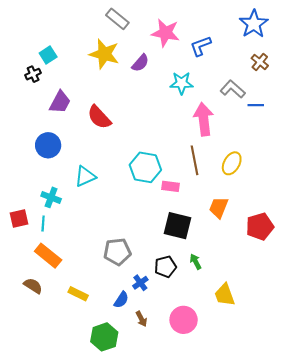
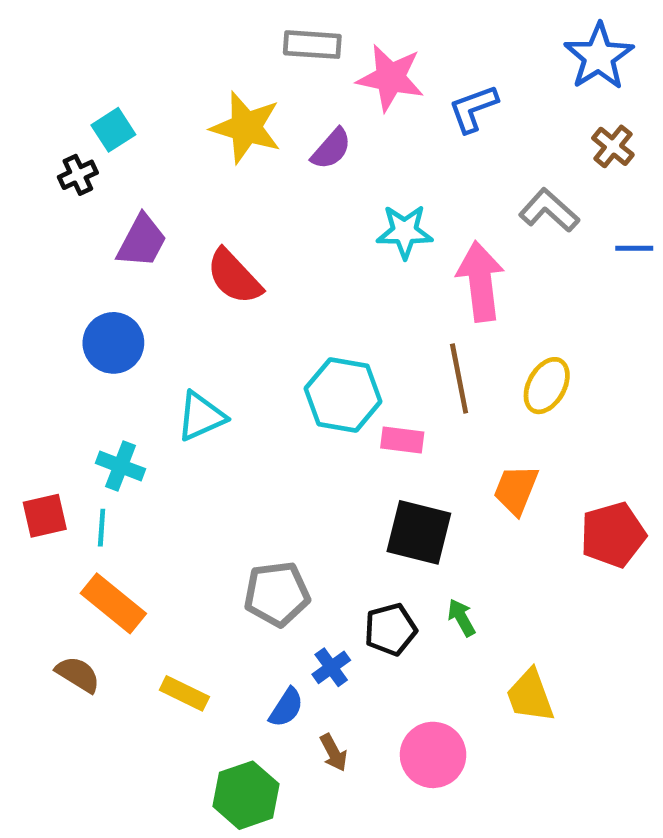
gray rectangle: (117, 19) -> (312, 45), moved, turned -35
cyan star: (182, 83) -> (405, 232), moved
blue line: (256, 105) -> (634, 248), moved

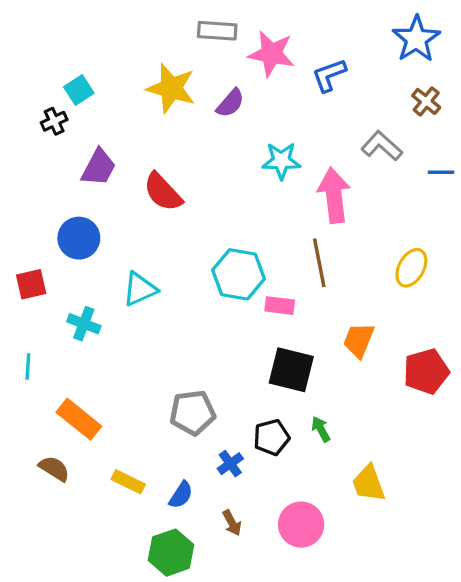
yellow ellipse: (547, 386) -> (411, 268), moved
red square: (45, 516) -> (31, 284), moved
cyan line: (102, 528) -> (28, 367), moved
blue semicircle: (286, 708) -> (181, 495), moved

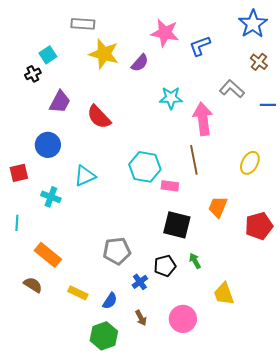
gray rectangle: (217, 31) -> (83, 24), moved

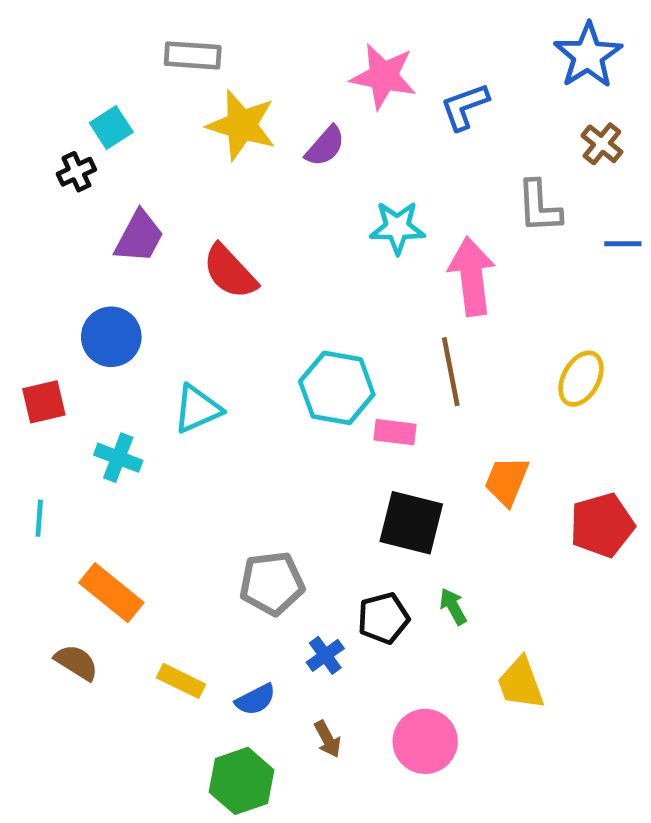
gray L-shape: (232, 89) -> (539, 207), turned -135
blue semicircle: (110, 301) -> (255, 700), turned 30

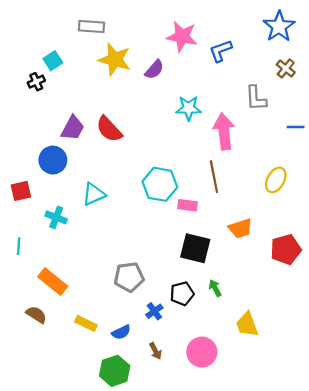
purple trapezoid: (139, 237) -> (73, 128), moved
blue line: (623, 244) -> (296, 127), moved
orange trapezoid: (507, 481) -> (240, 228), turned -130

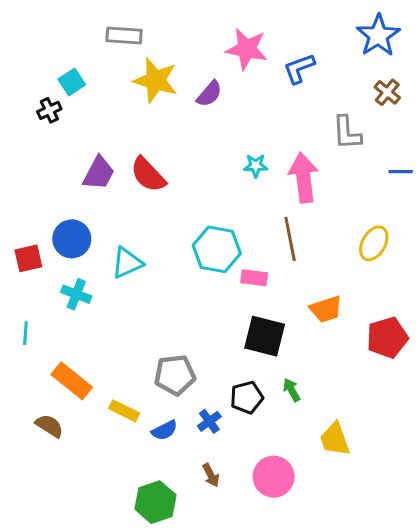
cyan star: (189, 108) -> (256, 166), moved, size x0.7
blue circle: (53, 160) -> (72, 239), moved
yellow rectangle: (86, 323) -> (124, 411), moved
blue semicircle: (121, 332) -> (164, 430), moved

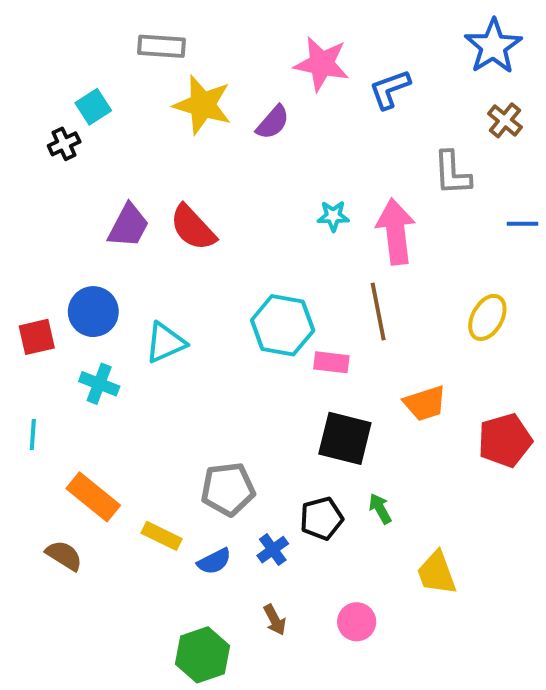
pink circle: (274, 477) -> (357, 622), size x0.7

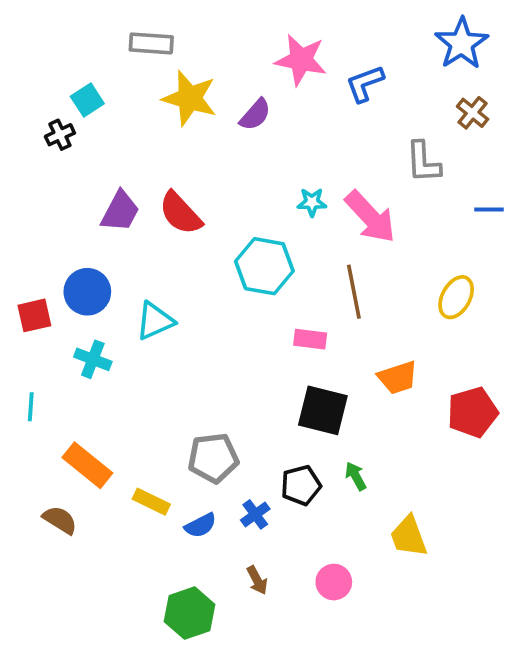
pink arrow: (396, 232) -> (370, 217), turned 144
cyan hexagon: (283, 325) -> (264, 266), moved

